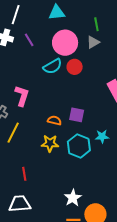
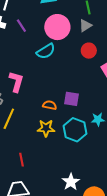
red circle: (75, 67) -> (89, 51), moved

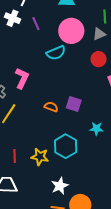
yellow star: (46, 128) -> (40, 157), moved
cyan hexagon: (75, 130) -> (66, 146), moved

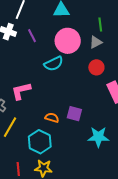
pink L-shape: (22, 78) -> (21, 91), turned -125
cyan star: (96, 129) -> (98, 137), size x1.5
cyan hexagon: (66, 146) -> (40, 142), moved

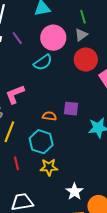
red circle: (96, 67) -> (86, 60), size x1.5
red line: (18, 169) -> (17, 163), moved

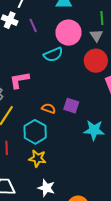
gray triangle: (81, 35) -> (96, 35), turned -40
white star: (75, 192) -> (46, 188), moved, turned -30

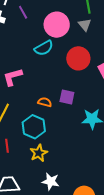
purple line: (33, 25) -> (23, 12), moved
red circle: (96, 61) -> (78, 58), moved
yellow star: (37, 158) -> (39, 153), turned -30

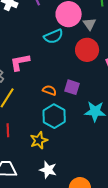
gray triangle: (85, 25) -> (89, 24), moved
cyan hexagon: (34, 127) -> (54, 116), moved

